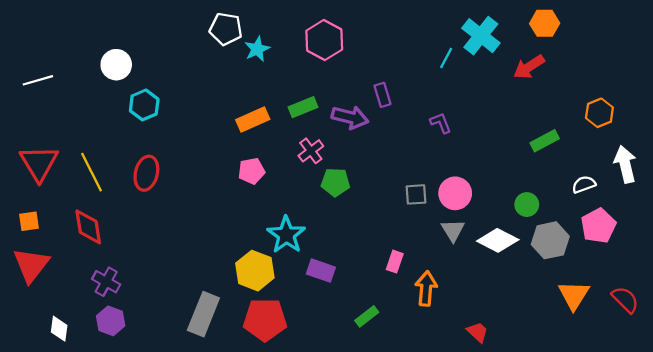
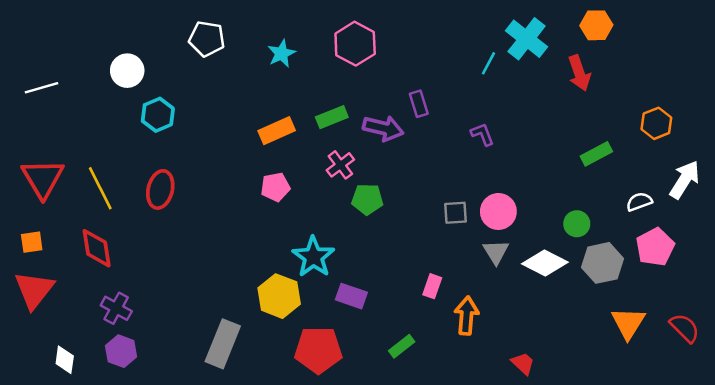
white pentagon: (226, 29) -> (207, 39), moved
red arrow: (529, 67) -> (579, 73), turned -76
white arrow: (625, 164) -> (685, 180), turned 45
red pentagon: (265, 320) -> (318, 350), moved

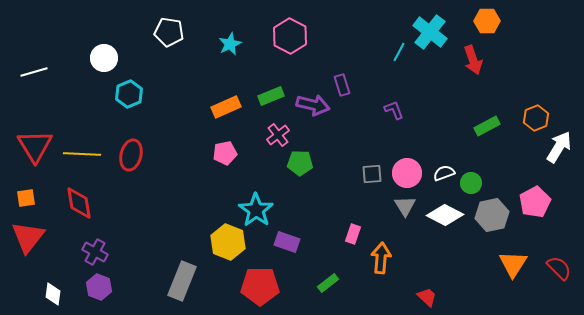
orange hexagon: (656, 123) -> (536, 118), moved
yellow line: (100, 188) -> (82, 154), turned -60
white semicircle: (639, 202) -> (444, 173), moved

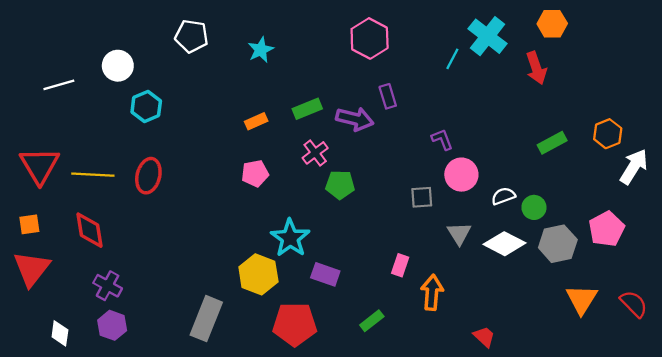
pink hexagon: (290, 36) -> (370, 38), moved
white line: (34, 72) -> (59, 85), moved
orange rectangle: (226, 107) -> (256, 121), size x0.7
purple L-shape: (394, 110) -> (442, 139), moved
pink circle: (407, 173) -> (461, 175), moved

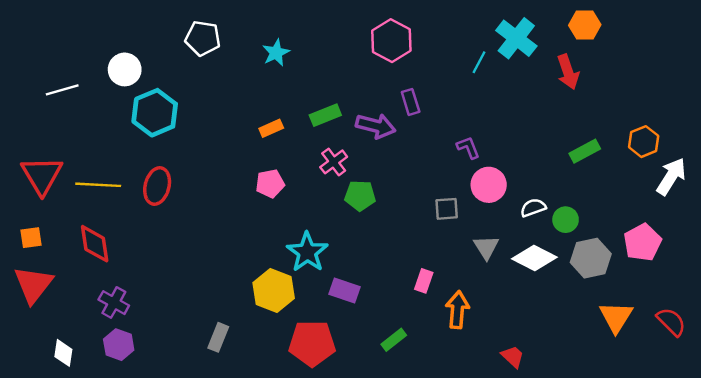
cyan hexagon: (146, 106) -> (155, 113), size x1.4
gray rectangle: (206, 319) -> (218, 337), size x0.6

